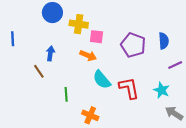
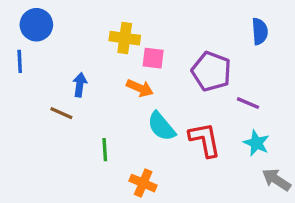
blue circle: (52, 13) -> (36, 25), moved
blue semicircle: (164, 41) -> (260, 31), moved
purple line: (175, 65) -> (248, 103), moved, turned 48
brown line: (39, 71) -> (61, 113), turned -32

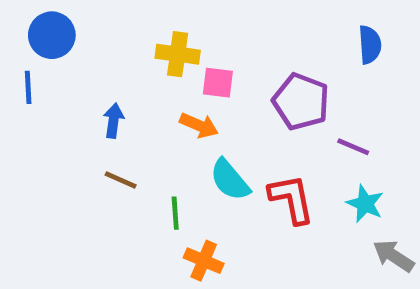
brown line: (61, 113) -> (121, 180), moved
green line: (105, 150) -> (175, 213), moved

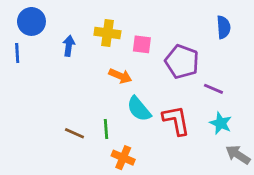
pink square: (218, 83) -> (142, 44), moved
blue arrow: (114, 121) -> (69, 46), moved
brown line: (121, 180) -> (74, 133), moved

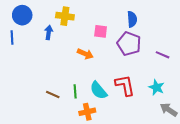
blue semicircle: (223, 27) -> (132, 19), moved
yellow cross: (107, 33) -> (65, 16), moved
purple line: (213, 89) -> (163, 55), moved
cyan semicircle: (139, 109) -> (98, 90), moved
orange cross: (123, 158) -> (87, 112), turned -35

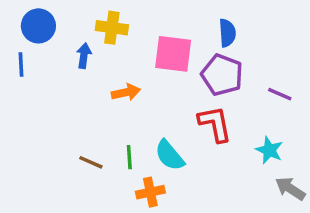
pink square: (101, 31) -> (173, 54), size x1.6
orange arrow: (85, 54) -> (126, 92), moved, turned -35
red L-shape: (125, 85) -> (215, 124), moved

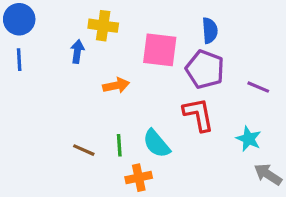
blue circle: (38, 26) -> (19, 19), moved

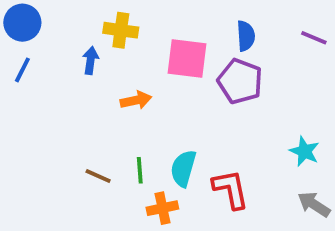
blue line: (19, 60) -> (22, 70), turned 30
purple line: (258, 87) -> (314, 38), moved
red L-shape: (198, 115) -> (231, 189), moved
cyan star: (249, 139) -> (304, 151), moved
cyan semicircle: (156, 144) -> (183, 168), turned 56

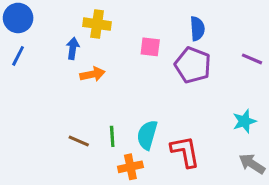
purple line: (314, 38) -> (252, 59), moved
pink square: (187, 59) -> (150, 47), size x0.6
orange arrow: (136, 100) -> (92, 74), moved
cyan star: (304, 151) -> (244, 121), turned 30

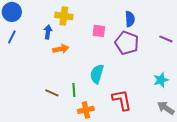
cyan semicircle: (147, 135) -> (97, 74), moved

